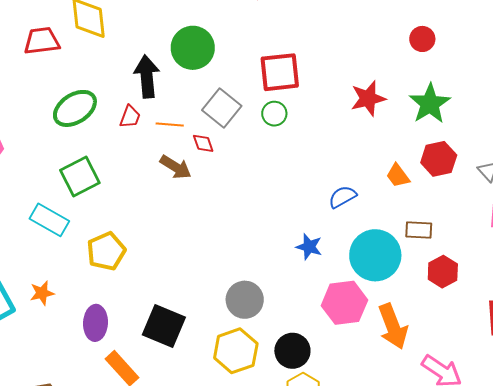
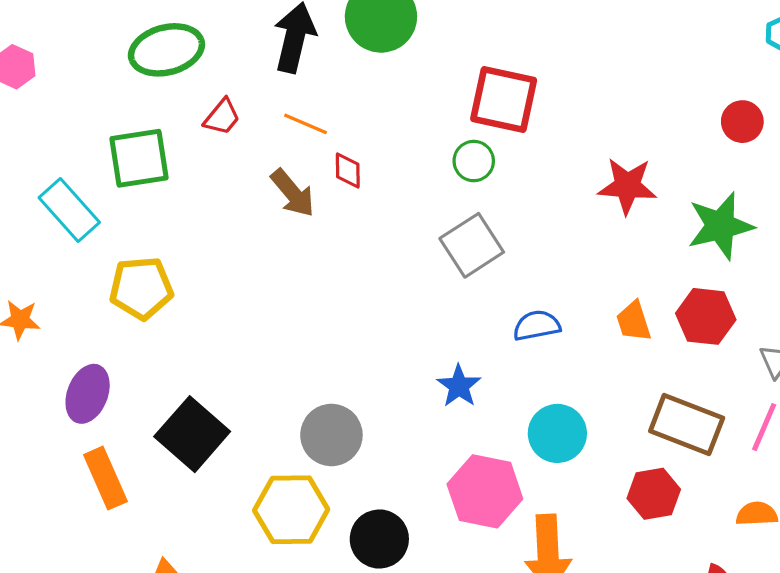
gray square: (222, 108) -> (472, 245), moved
red trapezoid: (130, 117) -> (222, 117), moved
brown rectangle: (419, 230) -> (687, 424), moved, size x1.6
cyan circle: (375, 255) -> (557, 433), size x0.7

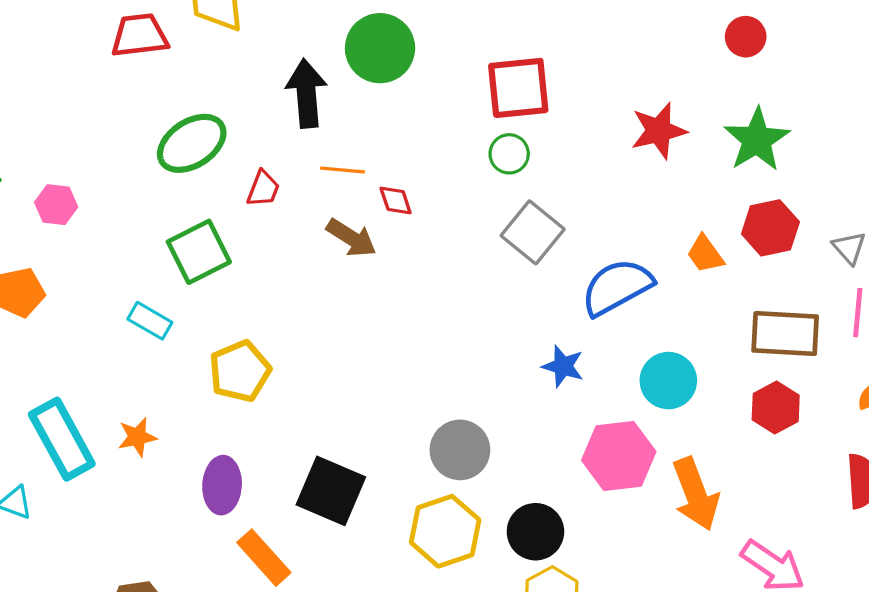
cyan rectangle: (69, 210) -> (150, 321), size x0.7
blue semicircle: (537, 326) -> (617, 287), size x1.6

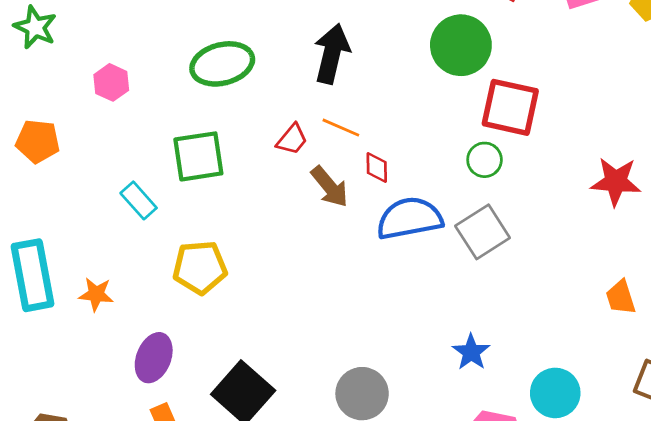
green circle: (380, 48) -> (461, 45), moved
red trapezoid: (263, 189) -> (292, 139), moved
pink hexagon: (56, 205) -> (111, 82), moved
blue semicircle: (617, 287) -> (410, 218), moved

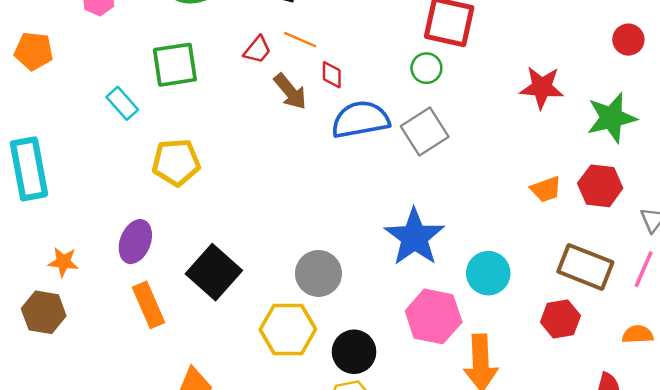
orange star: (96, 294) -> (63, 262), moved
orange trapezoid: (621, 297) -> (546, 189), turned -92
blue star: (471, 352) -> (414, 237), size x1.8

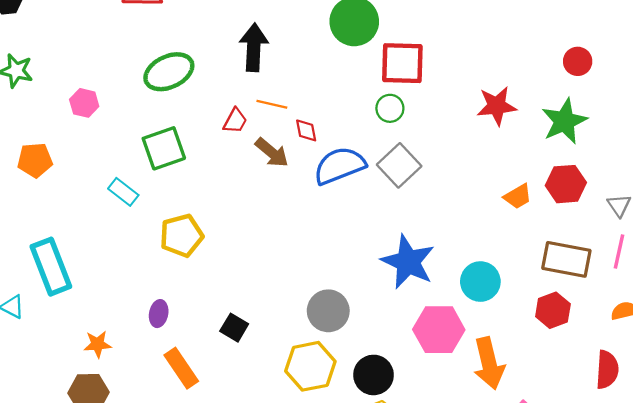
red circle: (628, 40) -> (578, 61), moved
purple ellipse: (135, 242) -> (159, 314), size x0.7
black square: (214, 272) -> (234, 328), size x0.6

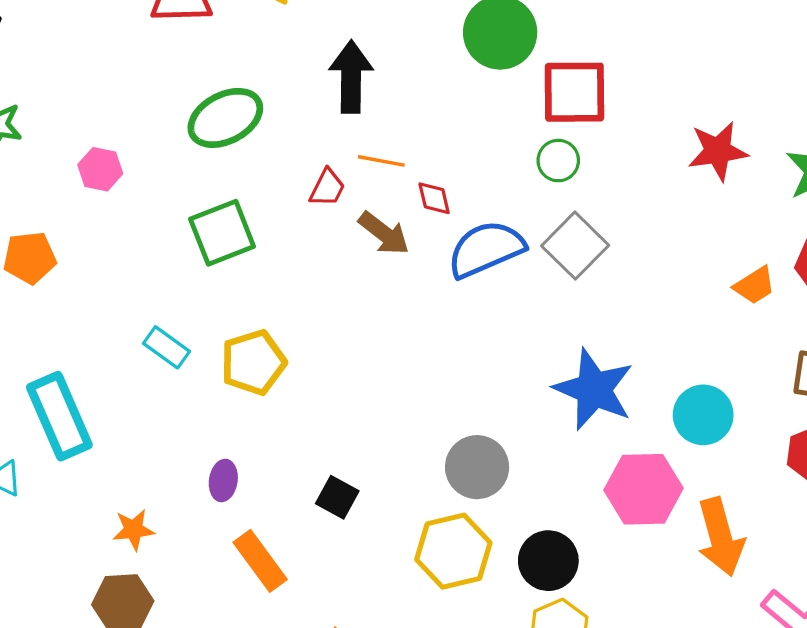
cyan rectangle: (123, 192) -> (167, 347), moved

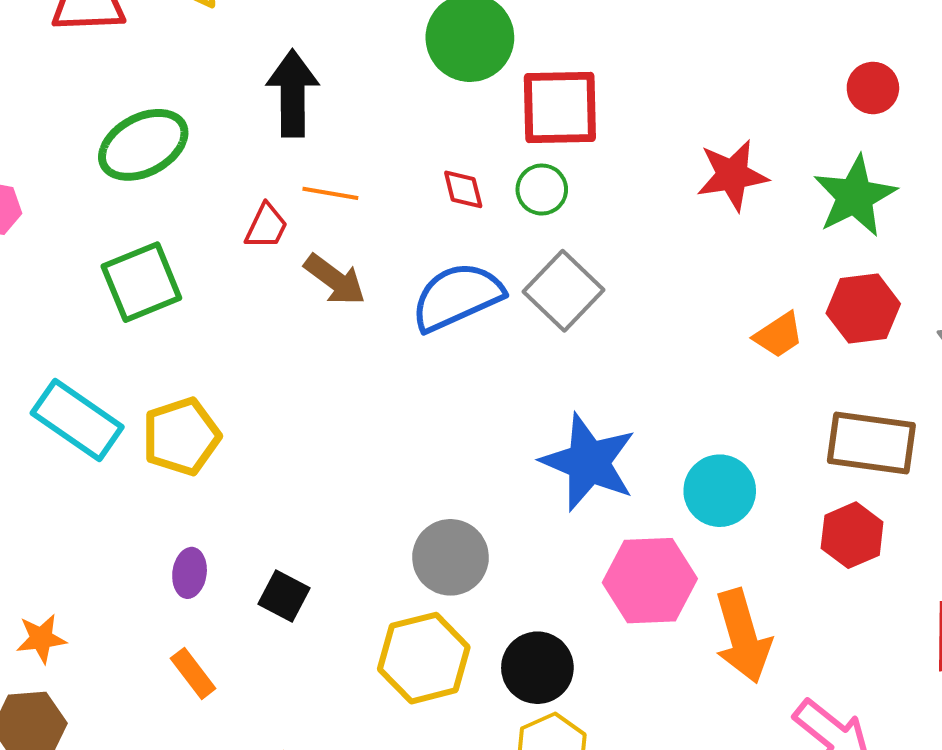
red diamond: (434, 198) -> (463, 189), moved
cyan rectangle: (167, 347) -> (77, 420), size x1.6
purple ellipse: (223, 480) -> (190, 573), moved
orange rectangle: (260, 561) -> (193, 673), size x0.7

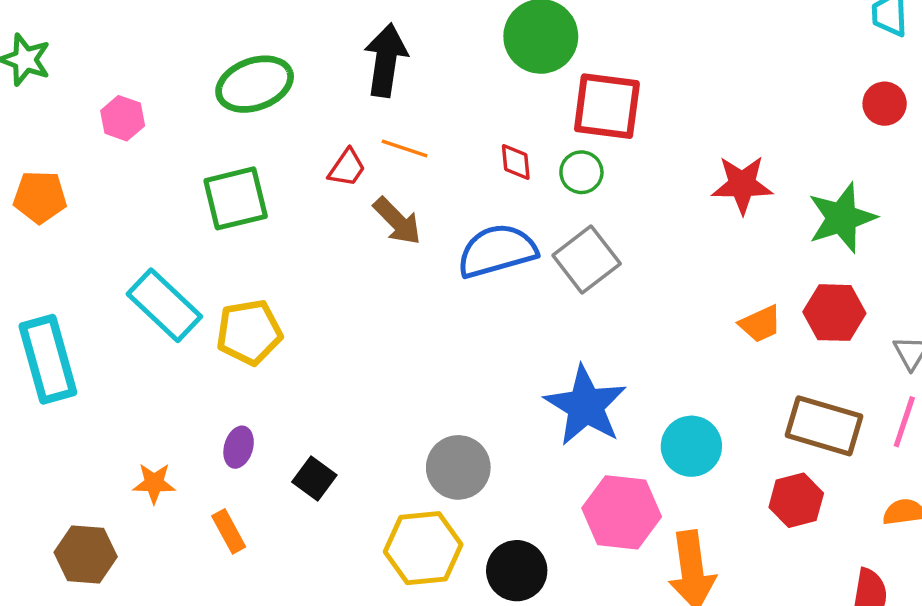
red circle: (873, 88) -> (885, 104), moved
orange star: (41, 638) -> (154, 483), moved

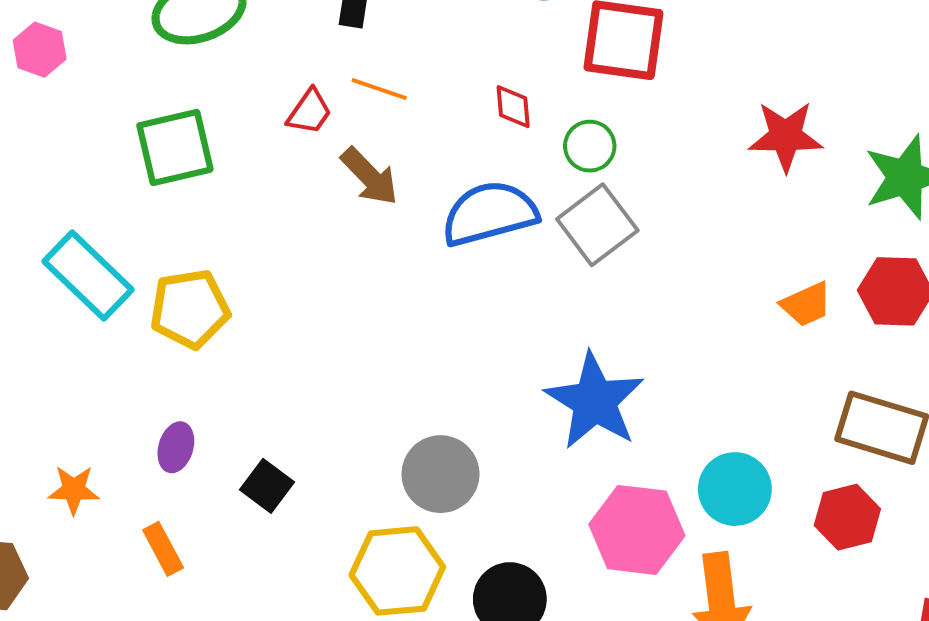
green circle: (581, 172) -> (590, 146), moved
cyan circle: (691, 446) -> (735, 489), moved

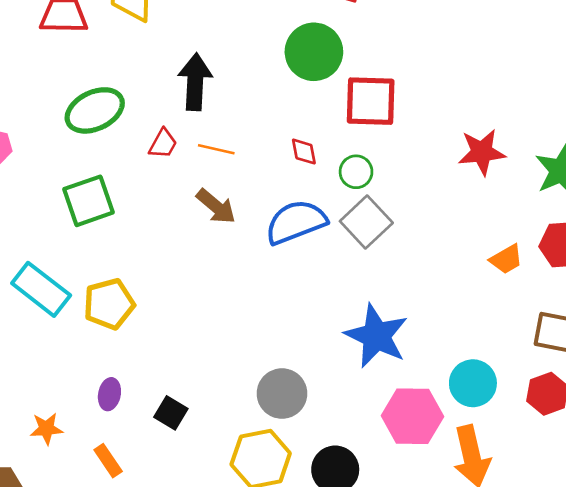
red trapezoid: (309, 112) -> (163, 144), moved

